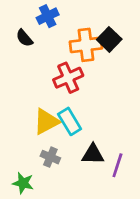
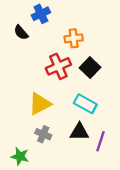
black square: (109, 39) -> (90, 68), moved
orange cross: (86, 45) -> (74, 38), size x0.7
cyan rectangle: (70, 121) -> (85, 104), moved, turned -30

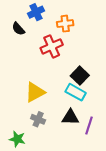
orange cross: (74, 38) -> (65, 24), moved
red cross: (58, 66) -> (52, 46), moved
black square: (90, 68) -> (80, 76), moved

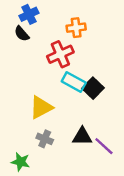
blue cross: (36, 12) -> (29, 14), moved
cyan rectangle: (76, 92) -> (74, 82), moved
purple line: (89, 126) -> (104, 146), turned -66

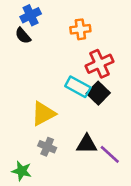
red cross: (60, 54) -> (100, 64), moved

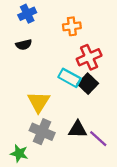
black semicircle: (23, 36) -> (24, 45), moved, turned -63
yellow triangle: (43, 114) -> (39, 102), turned -30
gray cross: (47, 147) -> (42, 132), size x1.5

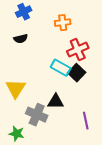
yellow triangle: (39, 102) -> (16, 89), moved
black triangle: (78, 129) -> (56, 102), moved
purple line: (98, 139) -> (86, 121), turned 36

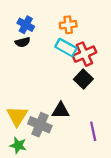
blue cross: (24, 12) -> (26, 25), moved, turned -35
cyan rectangle: (61, 68) -> (66, 48), moved
yellow triangle: (16, 89) -> (17, 116), moved

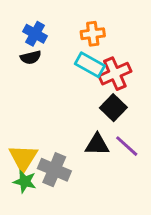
black triangle: (61, 111) -> (97, 145), moved
purple line: (93, 131) -> (127, 146), moved, turned -36
green star: (18, 145) -> (25, 182), moved

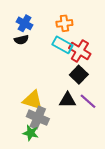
red cross: (115, 74) -> (80, 51), turned -35
yellow triangle: (23, 158) -> (33, 100), moved, turned -45
green star: (25, 182) -> (31, 133), moved

